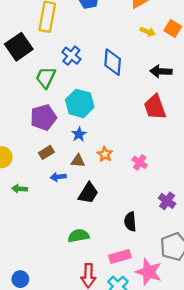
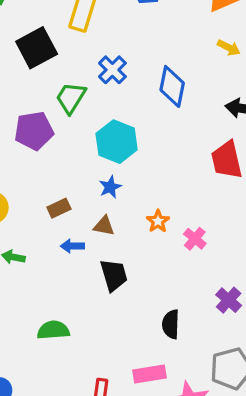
purple pentagon: (43, 117) -> (34, 131), moved
orange star: (105, 154) -> (158, 221), moved
black trapezoid: (88, 193) -> (114, 275), turned -55
green semicircle: (78, 236) -> (53, 330), moved

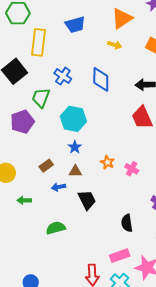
yellow arrow: (229, 48) -> (115, 45), moved
green semicircle: (53, 330) -> (56, 228), moved

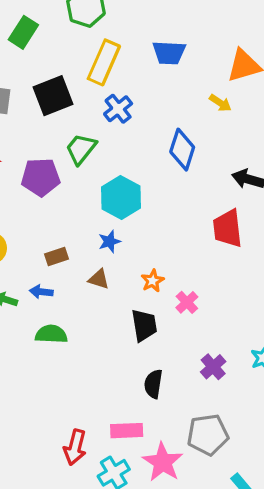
blue cross: (63, 76) -> (118, 109), moved
blue arrow: (59, 187) -> (41, 292), moved
black trapezoid: (87, 200) -> (144, 325), moved
green semicircle: (56, 228) -> (51, 334), moved

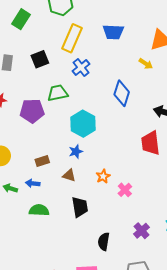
black square: (53, 96) -> (40, 59), size x0.7
green trapezoid: (81, 149) -> (58, 93), turned 40
black trapezoid: (144, 325) -> (80, 207), moved

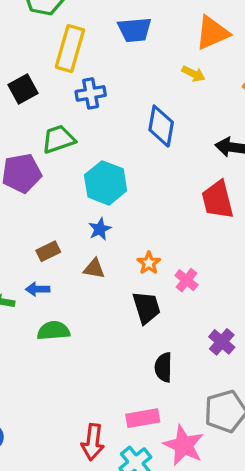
blue cross: (81, 68) -> (91, 93), turned 36
black trapezoid: (80, 207) -> (146, 308), moved

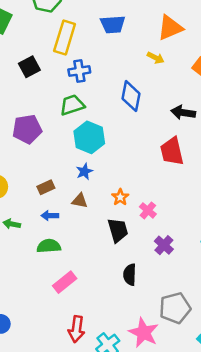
green trapezoid: (58, 139) -> (72, 105), moved
blue arrow: (38, 289) -> (50, 216), moved
purple cross: (222, 342) -> (164, 245), moved
pink rectangle: (143, 418) -> (65, 282), moved, turned -30

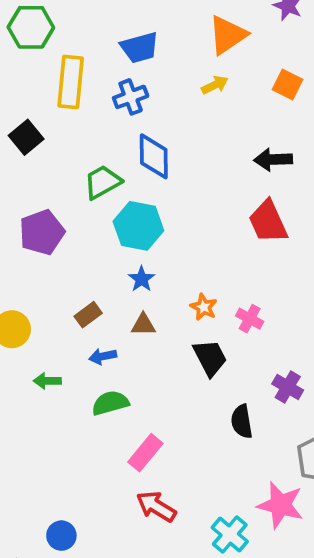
yellow arrow: (156, 58) -> (215, 85), turned -42
blue cross: (79, 71) -> (131, 97), moved
blue diamond: (131, 96) -> (154, 156), moved
purple cross: (164, 245) -> (288, 387), moved
red arrow: (76, 329) -> (156, 506), moved, turned 125

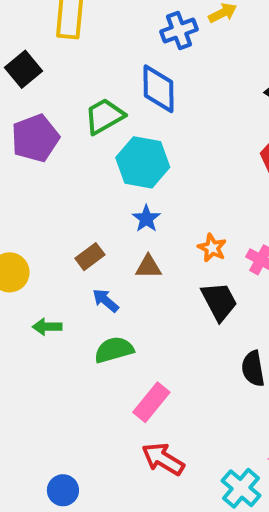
blue cross: (131, 97) -> (179, 31), moved
purple pentagon: (42, 232) -> (35, 138), moved
blue arrow: (103, 356) -> (106, 301), turned 52

